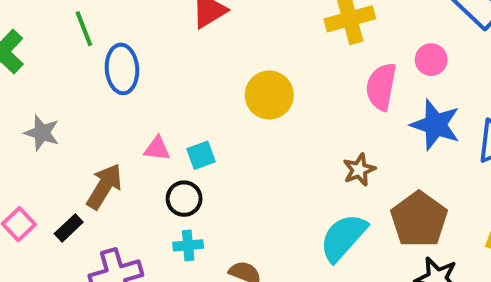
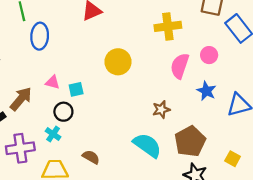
blue star: (435, 125) -> (206, 91), size x0.7
cyan semicircle: (343, 238) -> (147, 145), turned 76
cyan cross: (188, 245) -> (53, 134), moved, turned 32

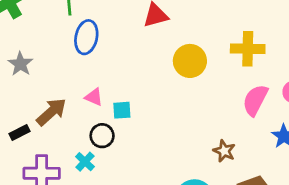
yellow circle: (118, 62) -> (190, 61), moved
brown star: (161, 110) -> (224, 151), turned 30

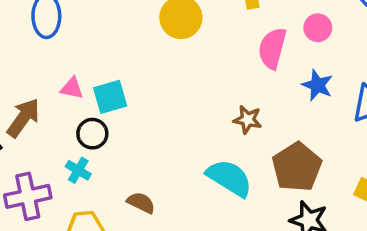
cyan square: (122, 110) -> (110, 97), size x1.4

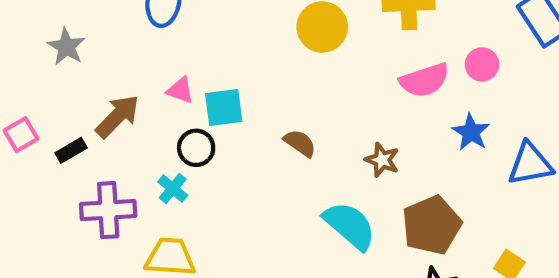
pink semicircle: (272, 48) -> (424, 80), turned -132
brown semicircle: (141, 203) -> (300, 143), moved

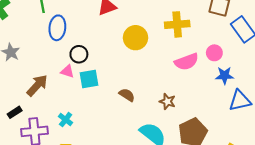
blue star: (471, 132) -> (225, 75), moved, turned -30
black circle: (196, 148) -> (79, 54), moved
black rectangle: (71, 150) -> (15, 112), moved

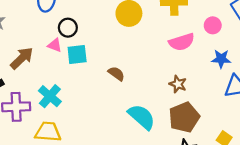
pink circle: (214, 53) -> (213, 25), moved
brown star: (167, 101) -> (178, 84), moved
cyan cross: (66, 120) -> (50, 96), size x1.5

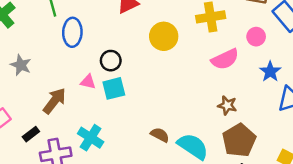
black circle: (68, 28) -> (111, 61), moved
blue star: (221, 59) -> (270, 72), turned -30
brown semicircle: (116, 74) -> (160, 135), moved

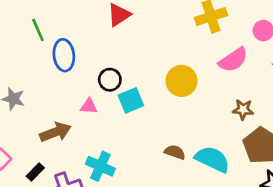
yellow circle: (164, 36) -> (182, 81), moved
cyan square: (114, 88) -> (131, 100), moved
brown arrow: (54, 101) -> (55, 132), turned 40

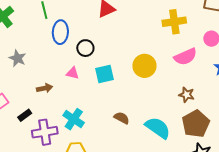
black circle: (110, 80) -> (85, 48), moved
brown arrow: (55, 132) -> (45, 88), size x0.7
brown semicircle: (175, 152) -> (122, 118), moved

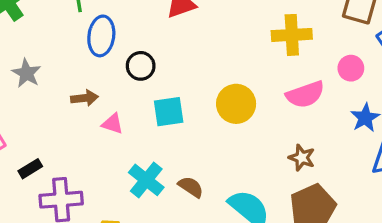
pink triangle: (73, 73) -> (112, 124), moved
brown arrow: (45, 88) -> (85, 98), moved
cyan cross: (74, 119) -> (146, 180), moved

